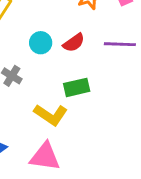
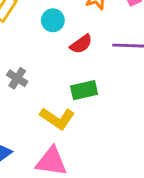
cyan circle: (41, 43) -> (53, 20), moved

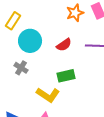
cyan circle: (53, 20) -> (30, 41), moved, size x1.5

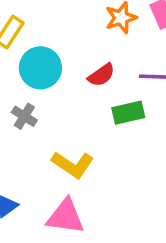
green rectangle: (66, 76) -> (128, 113), moved

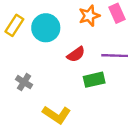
cyan circle: (40, 68) -> (46, 28), moved

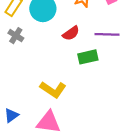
gray cross: (24, 82) -> (16, 36), moved

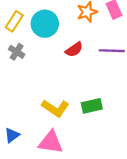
green rectangle: (88, 57) -> (92, 106), moved

